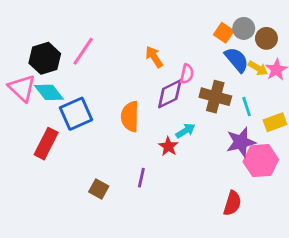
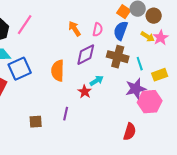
blue semicircle: (237, 60) -> (121, 31), moved, turned -120
pink semicircle: (187, 74) -> (98, 30), moved
brown square: (99, 189) -> (36, 122), turned -32

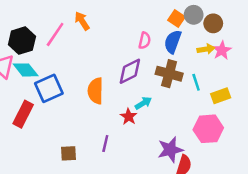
orange arrow: (75, 29) -> (82, 21), moved
yellow arrow: (148, 37) -> (206, 49), turned -40
purple star: (136, 89) -> (170, 150), moved

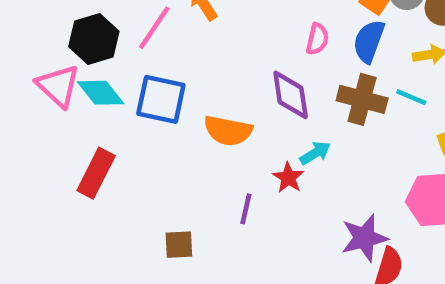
purple diamond: (130, 71) -> (291, 95), turned -72
cyan line: (196, 82) -> (411, 97), moved, turned -49
blue square: (49, 88) -> (161, 99), moved, turned 36
orange semicircle: (96, 91) -> (228, 131), turned -80
purple line: (105, 144) -> (246, 209), moved

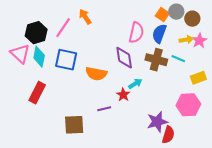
pink semicircle: (317, 39) -> (136, 33), size x1.5
cyan diamond: (101, 93) -> (39, 57), turned 50
purple line: (246, 209) -> (104, 109), turned 64
brown square: (179, 245) -> (74, 125), size x1.5

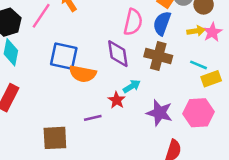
cyan line: (178, 59) -> (199, 65), moved
blue square: (66, 60) -> (64, 56), moved
purple star: (157, 122) -> (159, 113), moved, turned 30

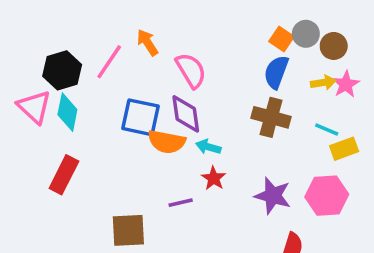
pink semicircle: (133, 22) -> (191, 70), moved, turned -44
purple diamond: (118, 54) -> (186, 114), moved
cyan arrow: (132, 86) -> (208, 147), moved, turned -132

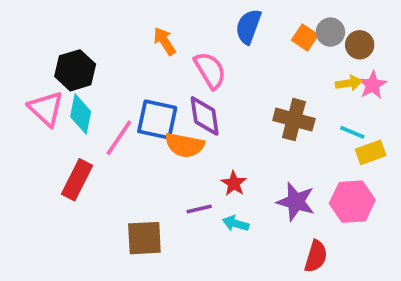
pink line: (109, 62) -> (119, 138), moved
blue semicircle: (276, 72) -> (248, 27), moved
cyan arrow: (208, 147) -> (236, 224), moved

